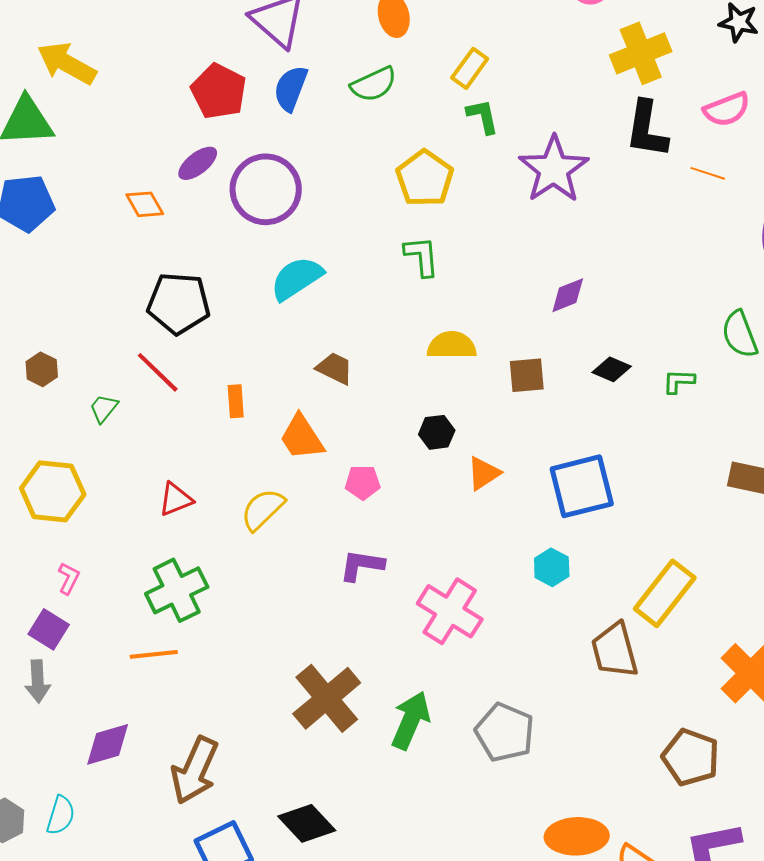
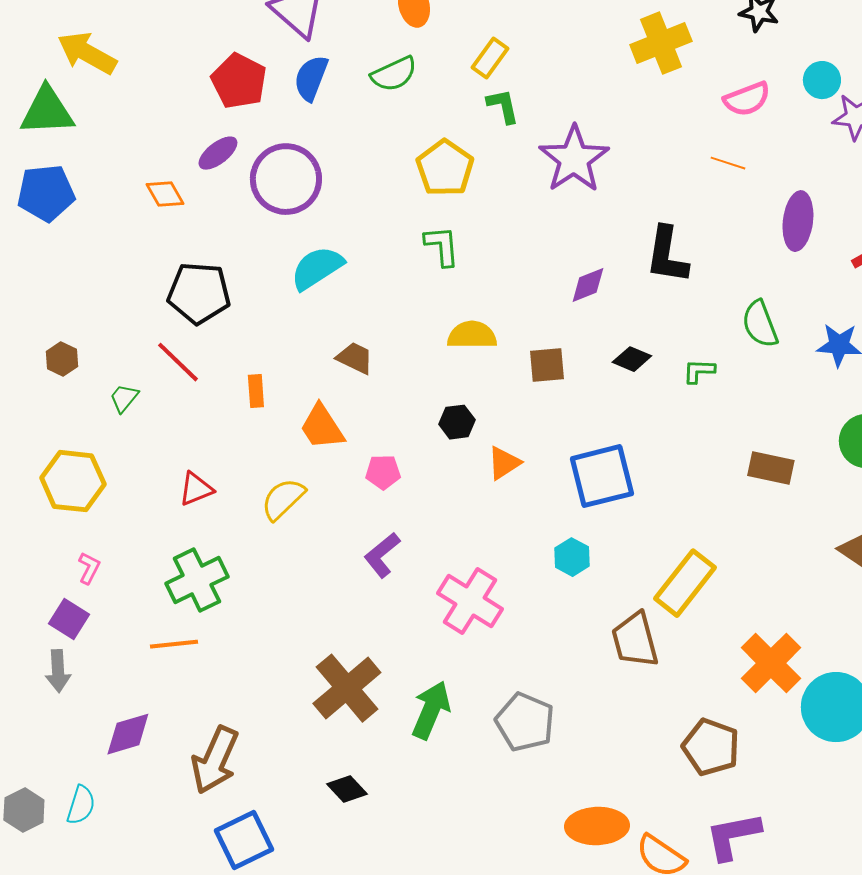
black L-shape: (647, 129) -> (667, 255), moved
purple L-shape: (362, 565) -> (382, 555), turned -48
black diamond: (307, 823) -> (347, 789), moved, size x0.7

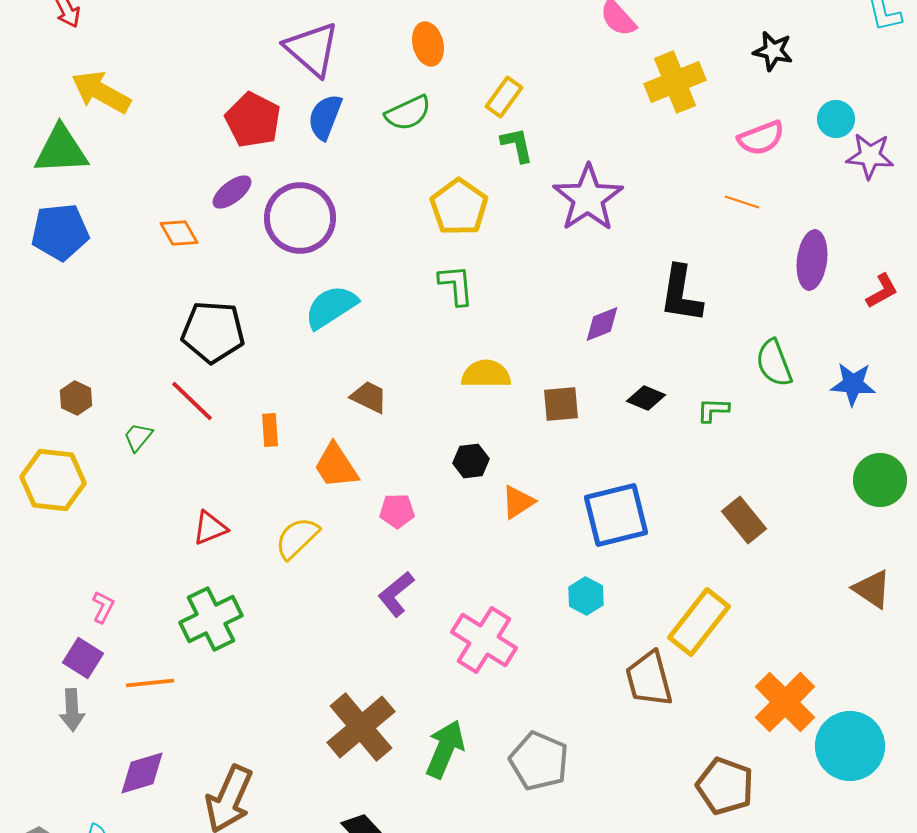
brown rectangle: (771, 468) -> (744, 520), moved, turned 39
yellow hexagon: (73, 481) -> (53, 480), moved
orange line: (174, 644) -> (150, 683), moved

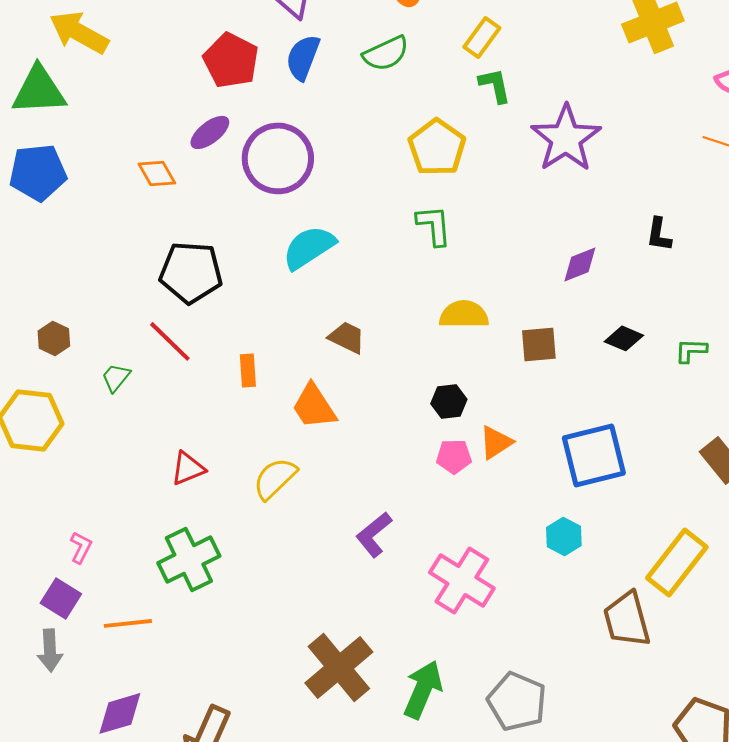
black L-shape: (681, 294) -> (659, 234), size x0.6
pink pentagon: (397, 511) -> (454, 456), moved

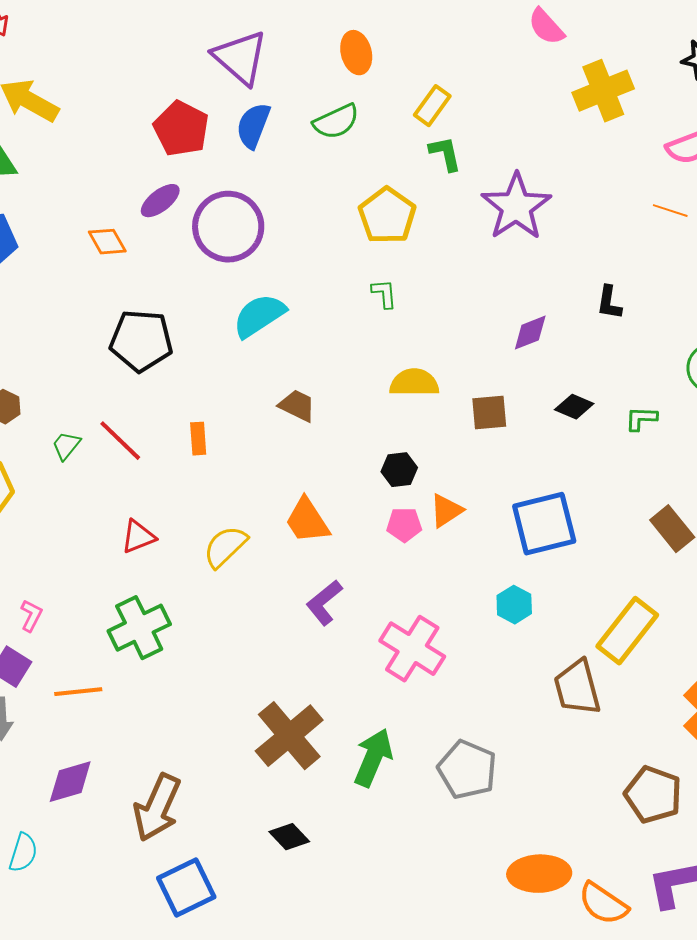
green L-shape: (434, 225) -> (384, 294), size x0.7
red line: (170, 341) -> (120, 441), moved
orange trapezoid: (314, 406) -> (307, 521), moved

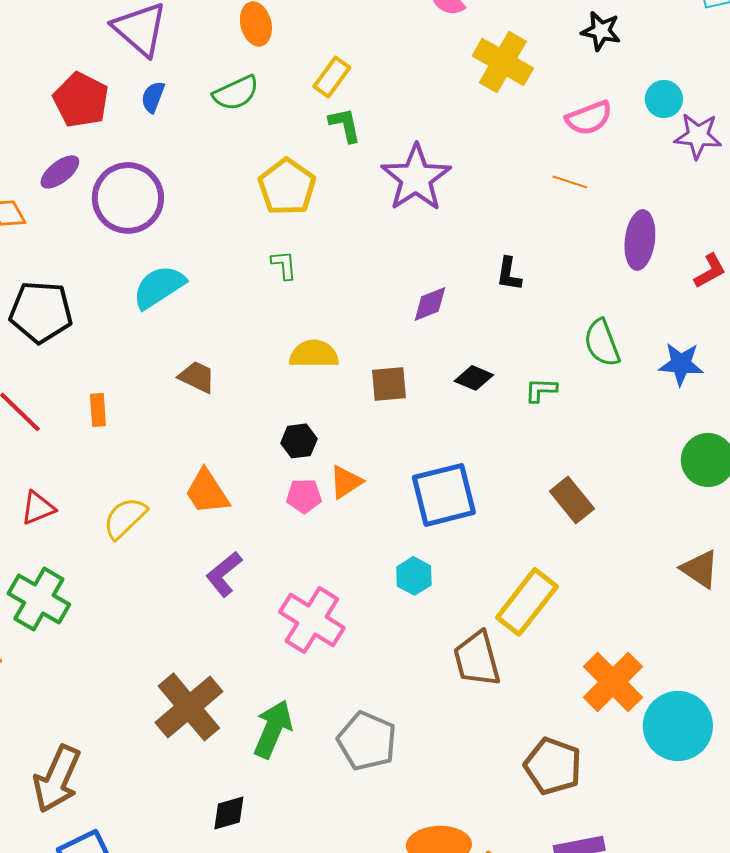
yellow cross: (603, 91) -> (503, 62), turned -38
blue semicircle: (253, 126) -> (153, 97), size x0.7
green cross: (139, 628) -> (39, 599), turned -34
black diamond: (289, 837) -> (229, 813), moved, turned -63

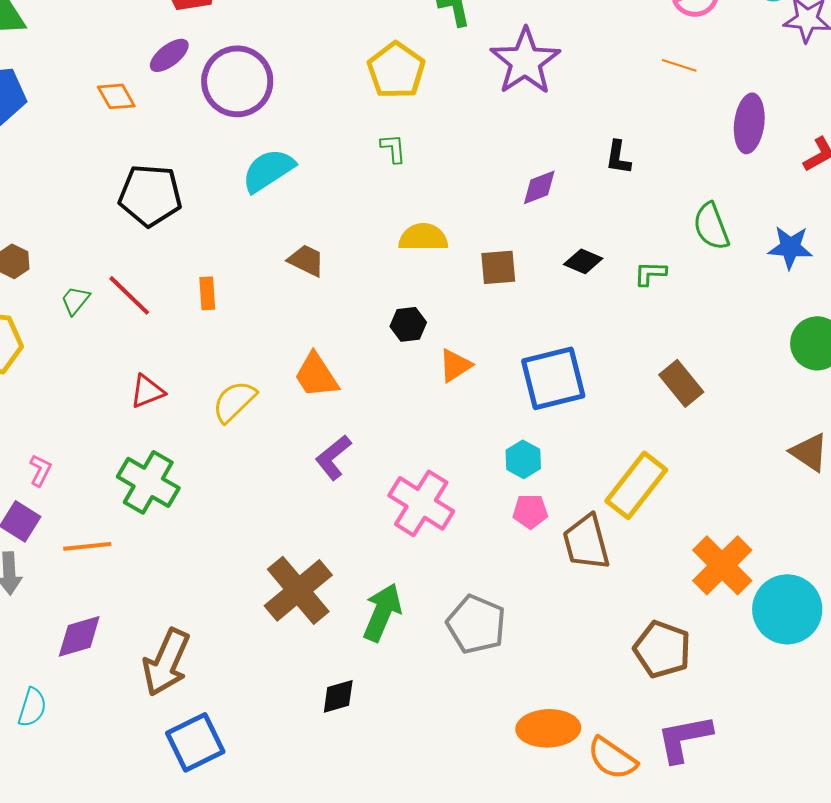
pink pentagon: (304, 496) -> (530, 511), moved

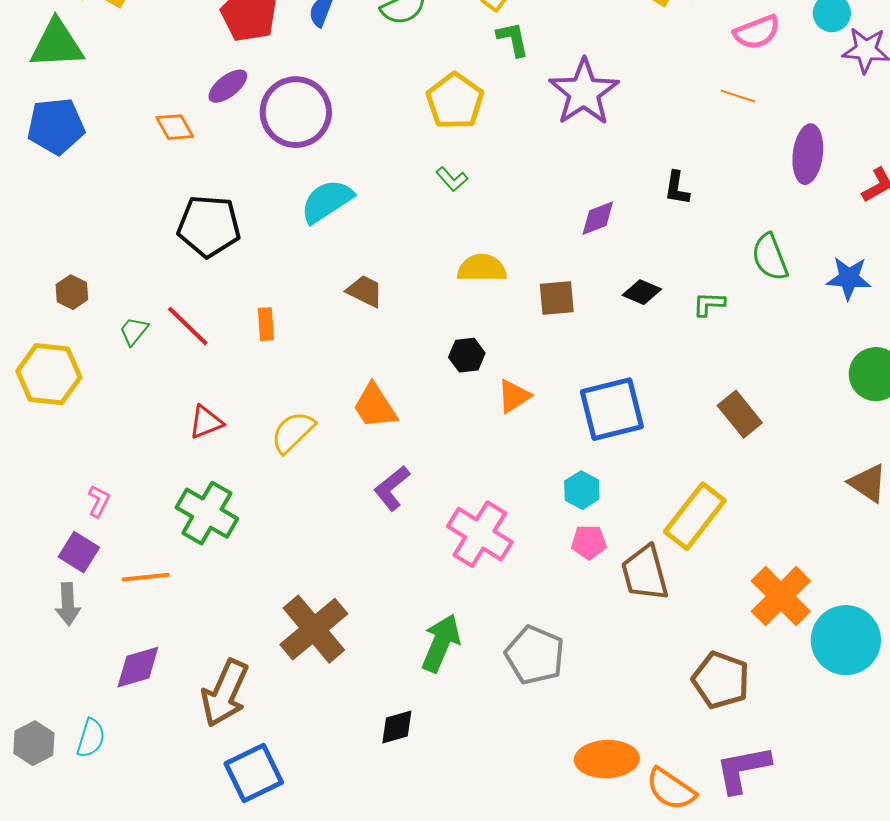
green L-shape: (393, 148) -> (452, 179), turned 144
brown cross: (298, 590) -> (314, 629), moved

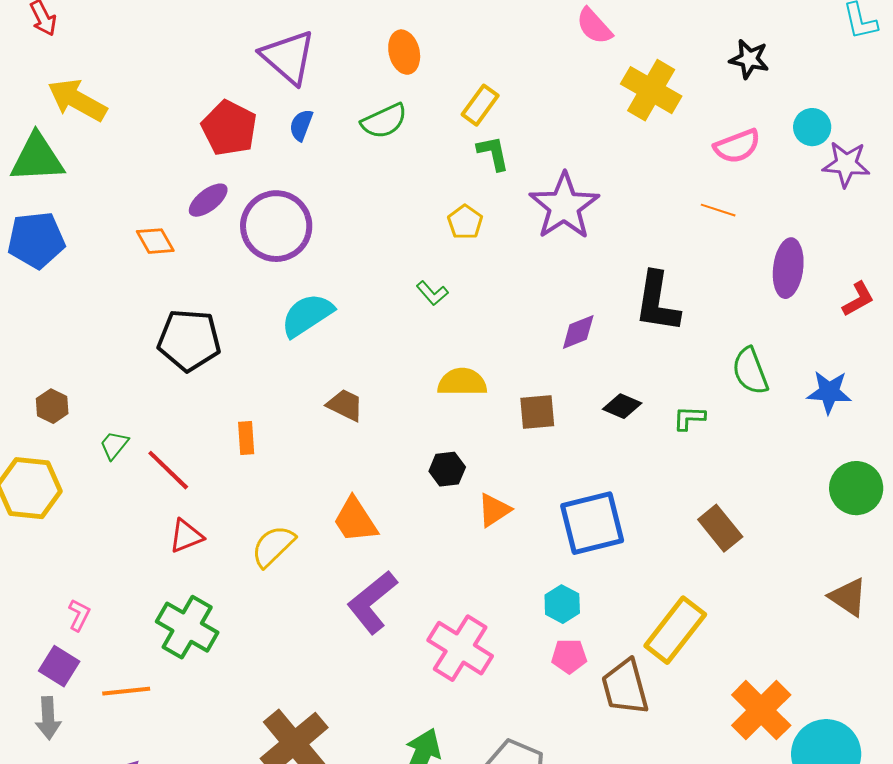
yellow pentagon: (455, 101) -> (465, 222), moved, size x0.6
black L-shape: (677, 188) -> (657, 302), size x1.8
red line: (188, 326) -> (168, 470), moved
purple L-shape: (392, 488) -> (372, 602), size x1.4

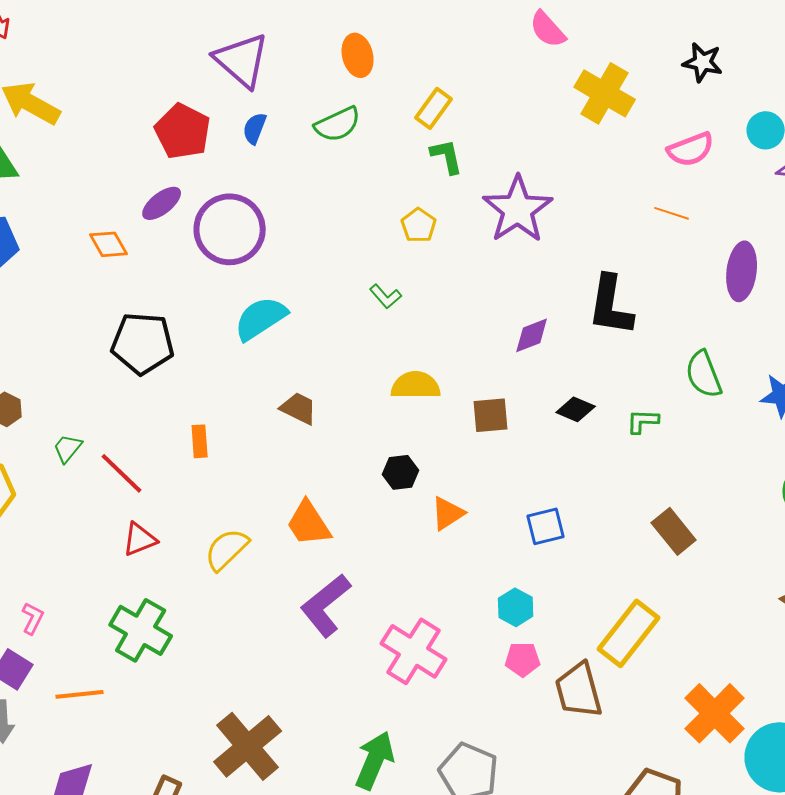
blue square: (592, 523) -> (546, 526), size x0.6

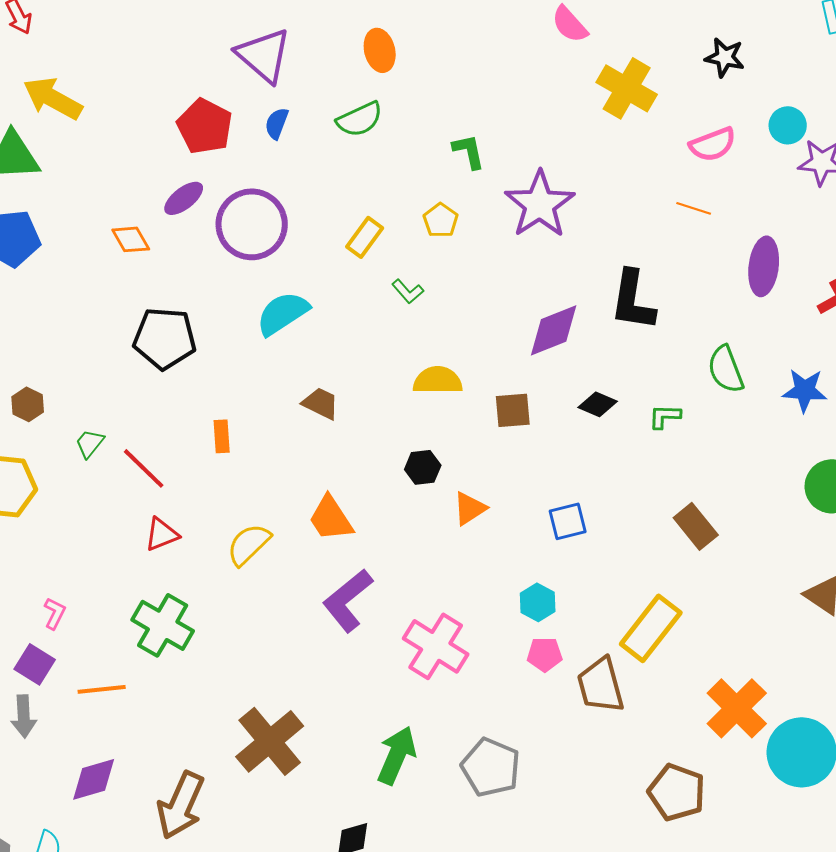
yellow rectangle: (434, 108) -> (365, 237), moved
purple diamond: (532, 335) -> (554, 330), size x1.5

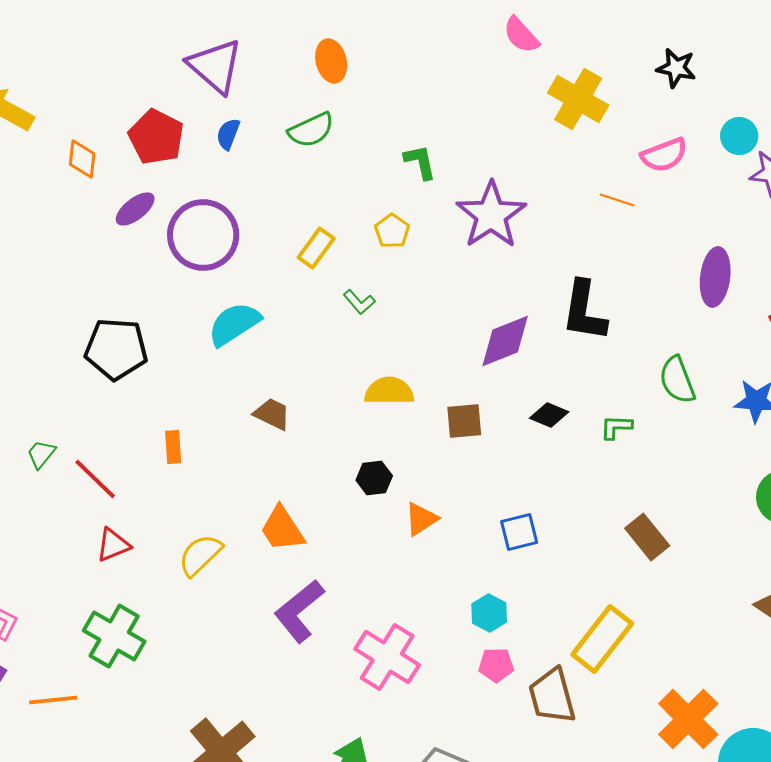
orange line: (694, 208) -> (617, 200), moved
orange diamond: (131, 239) -> (82, 159), moved, turned 36

